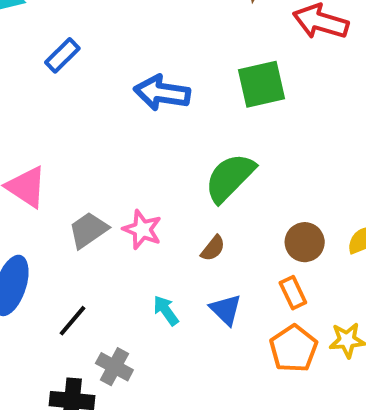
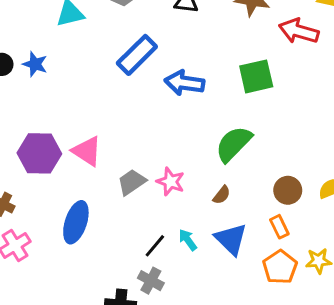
blue rectangle: (62, 55) -> (137, 55), moved, size x1.6
blue triangle: (226, 310) -> (231, 239), size x1.4
black line: (72, 321) -> (155, 246), moved

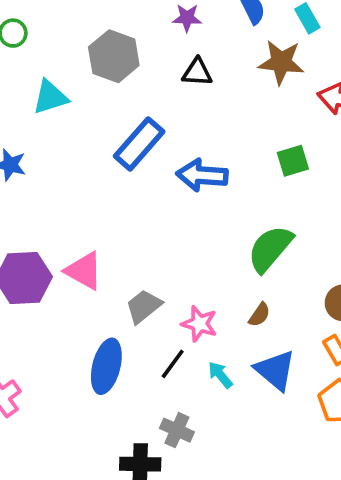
green square: (256, 76) -> (293, 161), size x0.7
pink star: (171, 182) -> (199, 324), moved
blue ellipse: (76, 222) -> (106, 366), moved
black line: (155, 246) -> (173, 364), moved

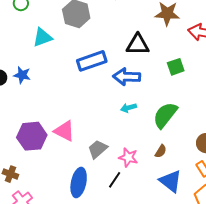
black triangle: (197, 72) -> (138, 45), moved, size x1.4
blue rectangle: (139, 144) -> (92, 61), turned 32
cyan arrow: (220, 375) -> (129, 108), moved, turned -63

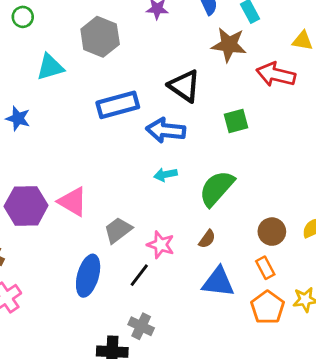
black triangle: (138, 45) -> (184, 86), turned 30
blue triangle: (171, 181) -> (218, 282), turned -35

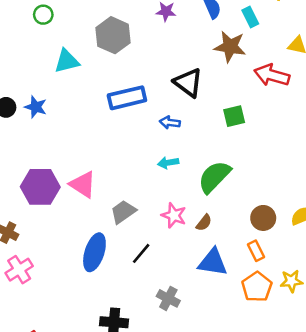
blue arrow: (166, 130) -> (170, 122), size x0.6
pink star: (161, 245) -> (174, 215), moved
gray cross: (141, 326) -> (168, 298), moved

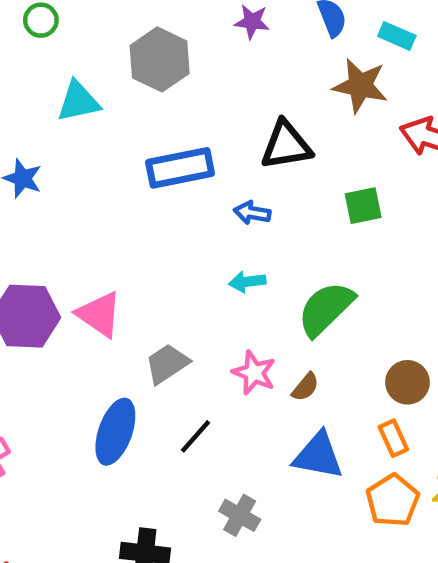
cyan rectangle: (250, 17) -> (397, 36), turned -42
black triangle: (188, 83) -> (286, 145), turned -48

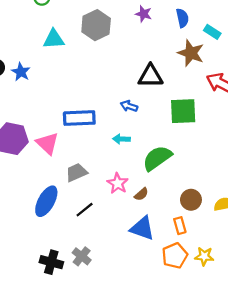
blue rectangle: (180, 168) -> (79, 118), moved
green square: (363, 206) -> (183, 111), size x1.5
gray cross: (240, 515) -> (82, 256), moved

